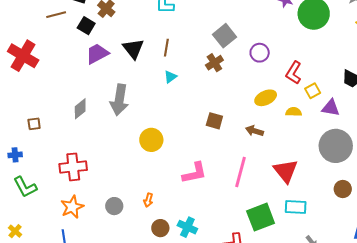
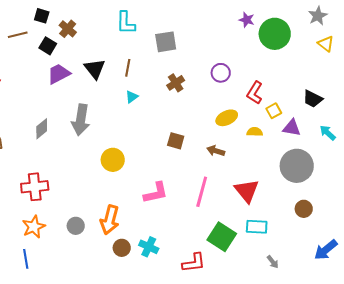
gray square: (224, 36) -> (166, 42), moved, turned 30
orange arrow: (148, 200) -> (110, 220), size x2.0
green square: (261, 217) -> (222, 237), turned -36

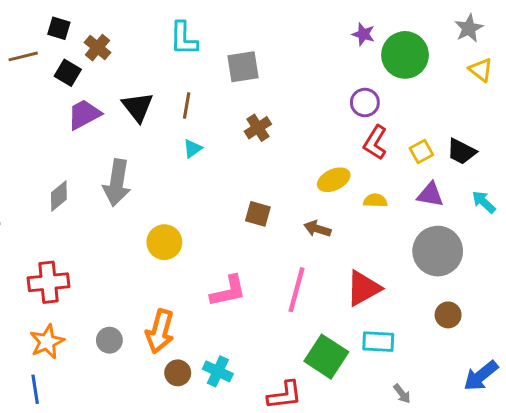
purple circle: (221, 73) -> (365, 103), moved
yellow square: (274, 111) -> (421, 152), moved
red triangle: (247, 191) -> (363, 288), turned 40

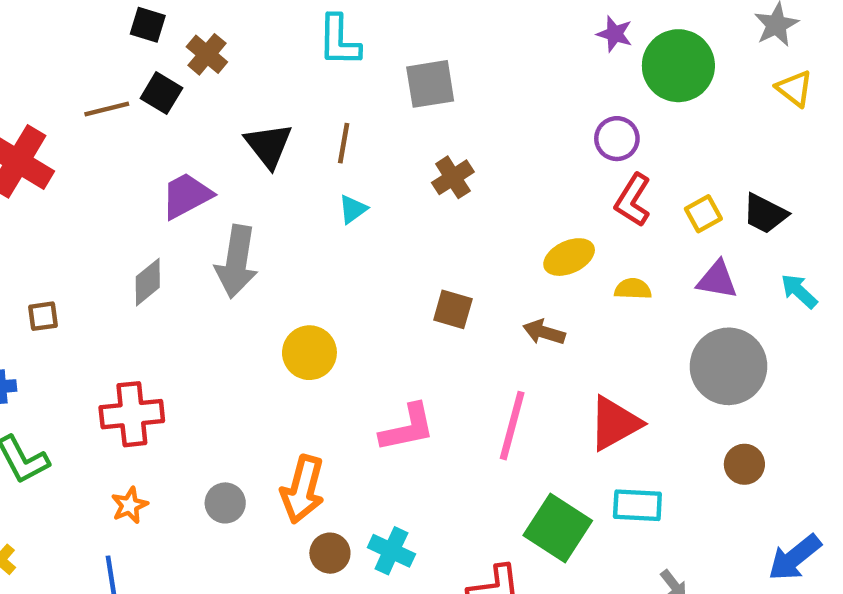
brown line: (23, 56) -> (107, 109), moved
purple trapezoid: (84, 114) -> (186, 196), moved
orange star: (47, 342) -> (130, 505), size x0.7

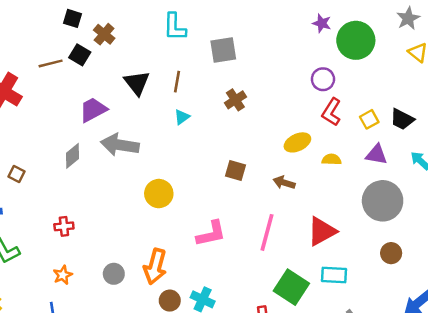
gray arrow: (237, 262) -> (120, 145), turned 90
brown square: (43, 316) -> (17, 174), turned 35
red cross: (132, 414) -> (64, 226), size x0.6

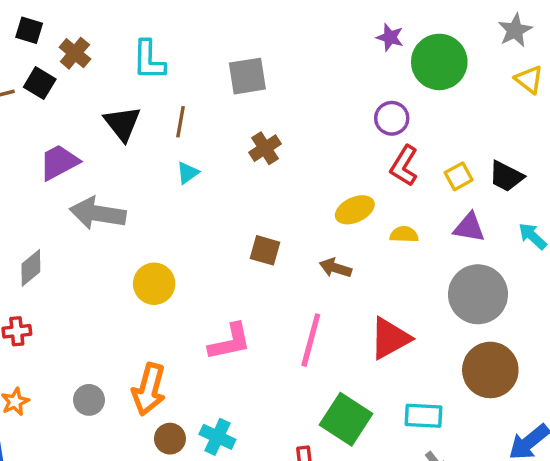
cyan L-shape: (175, 27) -> (149, 60), moved
gray diamond: (72, 156) -> (31, 268), moved
brown circle: (391, 253) -> (490, 370), size x1.8
cyan rectangle: (334, 275) -> (423, 416), moved

